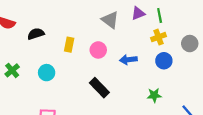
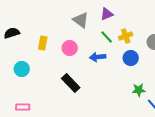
green line: (160, 16) -> (107, 37), moved, turned -32
green star: (154, 95) -> (139, 90), moved

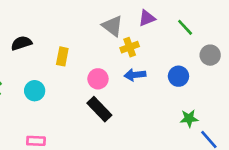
yellow cross: (126, 36) -> (130, 47), moved
green line: (107, 37) -> (185, 27), moved
pink circle: (70, 48) -> (98, 79), moved

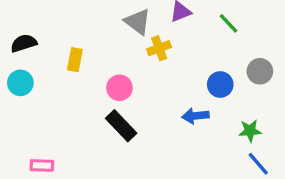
gray circle: (210, 55) -> (260, 71), moved
blue arrow: (135, 75) -> (195, 116), moved
cyan circle: (35, 91) -> (20, 83), moved
green star: (189, 118) -> (250, 131), moved

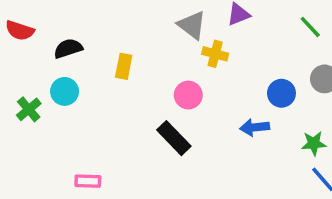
green line: (228, 23) -> (310, 27), moved
yellow cross: (159, 48) -> (215, 54), turned 35
pink circle: (119, 88) -> (188, 95), moved

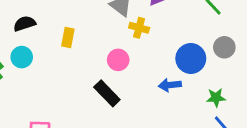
blue circle: (281, 93) -> (191, 58), size x1.4

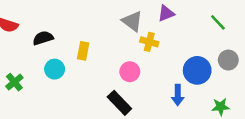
cyan circle: (22, 57) -> (55, 69), moved
blue arrow: (170, 85) -> (178, 95), turned -84

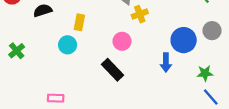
yellow cross: (149, 42) -> (140, 14), turned -35
cyan circle: (55, 69) -> (68, 45), moved

